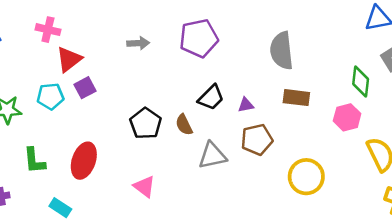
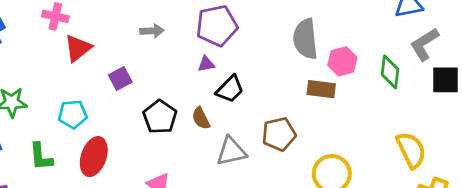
purple square: (85, 88) -> (120, 79), moved
cyan pentagon: (50, 96) -> (73, 114), moved
purple triangle: (246, 105) -> (206, 64), moved
pink hexagon: (347, 117) -> (342, 61), moved

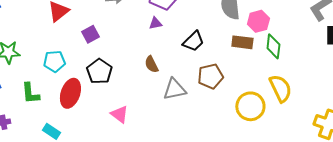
green diamond: (390, 72) -> (273, 46), moved
black trapezoid: (230, 89) -> (193, 41), moved
black pentagon: (160, 117) -> (99, 71), moved
yellow semicircle: (411, 150) -> (280, 88), moved

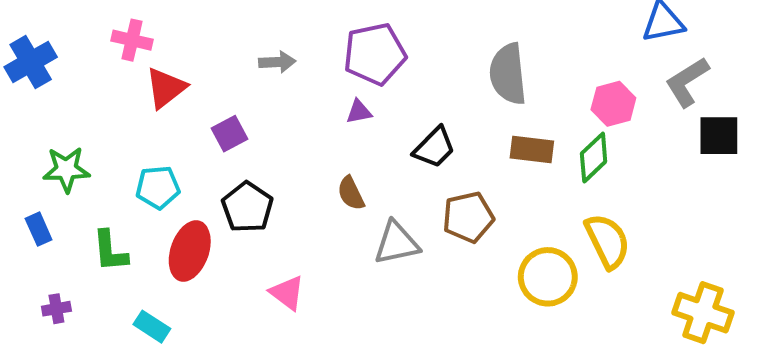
pink hexagon: (258, 21) -> (613, 104), moved
green diamond: (273, 46) -> (594, 157), turned 40

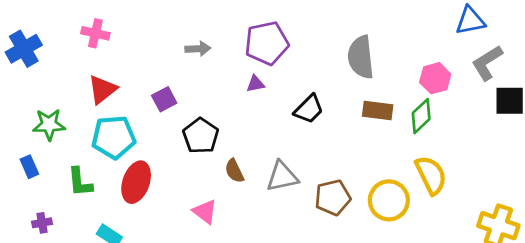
red triangle: (166, 88) -> (102, 89), moved
cyan pentagon: (158, 187) -> (114, 137), size x1.4
brown semicircle: (351, 193) -> (234, 171), moved
black pentagon: (247, 207) -> (201, 136), moved
brown pentagon: (468, 217) -> (333, 198), moved

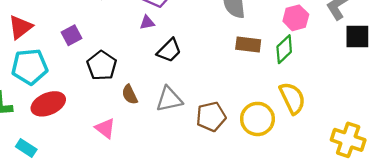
black trapezoid: (309, 109) -> (169, 50), moved
red ellipse: (136, 182) -> (48, 104), turned 48

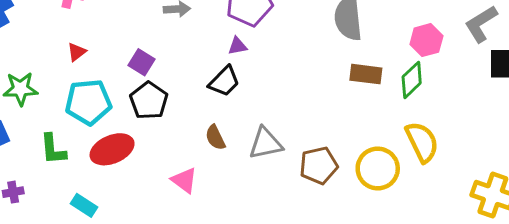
red triangle: (20, 27) -> (77, 52), size x0.6
purple square: (72, 35) -> (142, 62), turned -30
black trapezoid: (169, 50) -> (224, 81), moved
black pentagon: (102, 65) -> (149, 101), moved

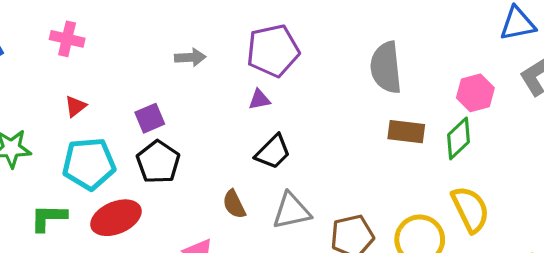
purple square: (142, 62) -> (150, 118), turned 35
black trapezoid: (224, 81) -> (273, 152), moved
green L-shape: (53, 149) -> (48, 218), turned 96

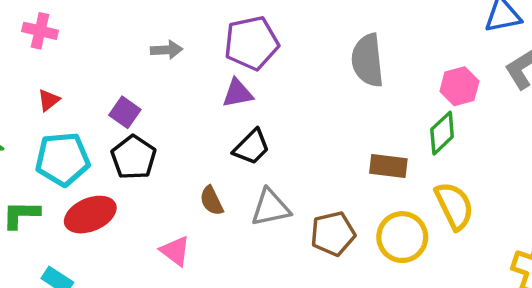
purple triangle: (259, 100) -> (238, 93), size x1.4
purple square: (150, 118) -> (125, 112), turned -32
brown rectangle: (406, 132) -> (388, 166), moved

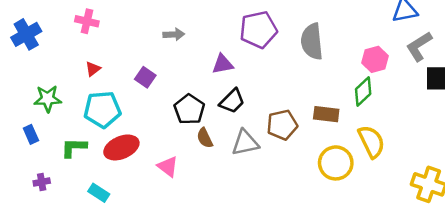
purple pentagon: (251, 43) -> (258, 30), moved
black pentagon: (134, 157) -> (189, 109), moved
brown pentagon: (333, 234) -> (282, 125), moved
pink triangle: (175, 251) -> (168, 167), moved

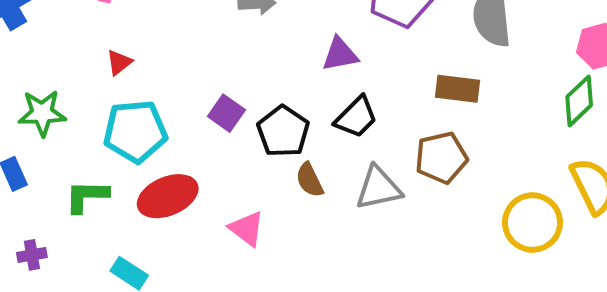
purple square: (145, 77) -> (226, 113), moved
brown rectangle: (326, 114) -> (457, 89), moved

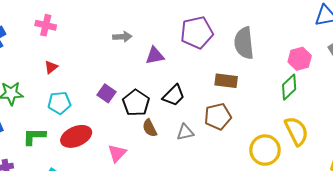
purple triangle: (340, 54) -> (155, 56), moved
cyan pentagon: (135, 131) -> (59, 103), size x0.7
gray triangle: (378, 188) -> (185, 132), size x0.7
pink triangle: (247, 229) -> (117, 153), turned 36

